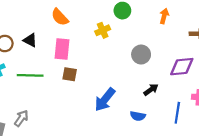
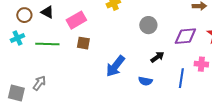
pink rectangle: (62, 49) -> (76, 20), turned 54

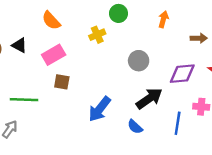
green line: (47, 44) -> (24, 100), moved
black arrow: (157, 57) -> (149, 98), size x1.6
blue semicircle: (145, 81) -> (135, 127), turned 32

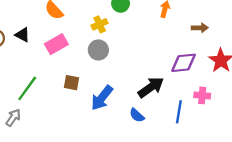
gray circle: (139, 61) -> (98, 50), moved
brown square: (62, 82) -> (72, 83), moved
green line: (24, 100) -> (27, 88), turned -56

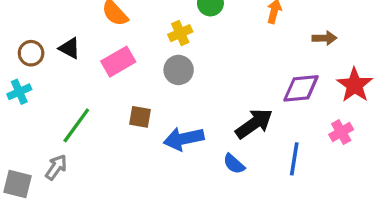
pink cross: (202, 95) -> (341, 132), moved, turned -35
blue arrow: (102, 98) -> (184, 139), turned 40

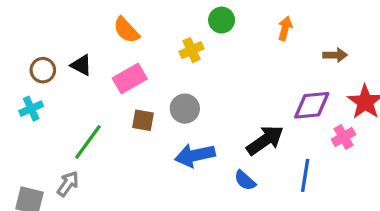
gray circle: (179, 70) -> (185, 109), moved
brown square: (140, 117) -> (143, 120), moved
pink cross: (341, 132) -> (343, 137), moved

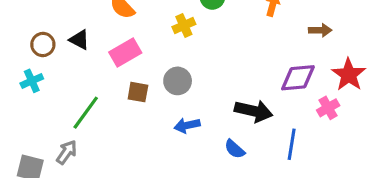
black arrow: (265, 140) -> (254, 111), turned 48
blue arrow: (195, 155) -> (187, 125), size x0.7

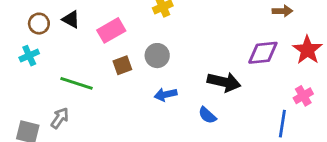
brown square: (138, 92) -> (122, 65), turned -30
pink cross: (328, 108) -> (303, 96), moved
green line: (86, 113) -> (77, 83), turned 72
blue line: (292, 144) -> (282, 124), moved

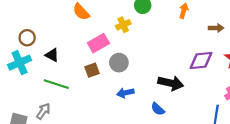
black triangle: (71, 19) -> (52, 55), moved
pink rectangle: (111, 30) -> (98, 43), moved
cyan cross: (29, 56) -> (20, 63), size x1.5

